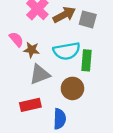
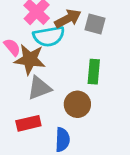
brown star: (32, 50) -> (30, 59), size x1.6
cyan semicircle: (67, 51) -> (49, 36), moved

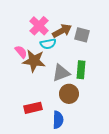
cyan semicircle: (49, 36) -> (48, 44), size x0.7
gray triangle: (39, 88) -> (61, 73), moved

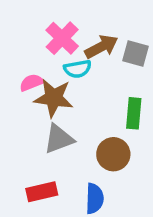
pink semicircle: (21, 52) -> (31, 83), turned -72
gray triangle: (61, 73) -> (59, 139), moved
red rectangle: (33, 108) -> (42, 192), moved

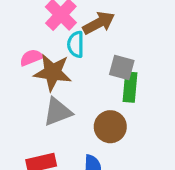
gray square: (135, 54) -> (122, 67), moved
cyan semicircle: (77, 69) -> (76, 44), turned 100

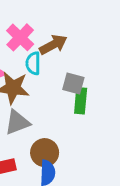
brown circle: (110, 127) -> (45, 153), moved

